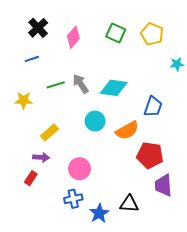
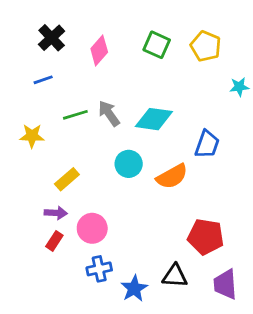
red pentagon: (150, 155) -> (206, 237), moved
pink circle: (80, 169) -> (92, 228), moved
red rectangle: (31, 178) -> (54, 241), moved
purple trapezoid: (163, 185) -> (225, 284), moved

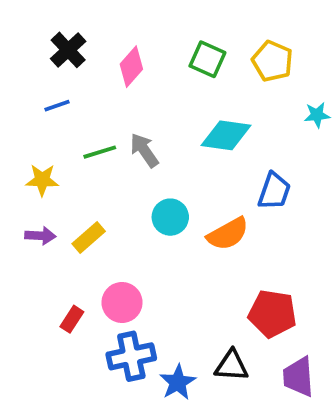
cyan diamond: (154, 119) -> (226, 135), moved
purple arrow: (56, 213) -> (40, 236), moved
blue cross: (99, 269) -> (131, 356), size x1.4

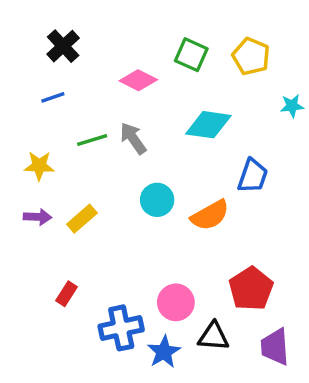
pink diamond: (131, 67) -> (138, 80), moved, turned 75
pink circle: (122, 302) -> (176, 302), moved
red pentagon: (272, 314) -> (251, 289), turned 30

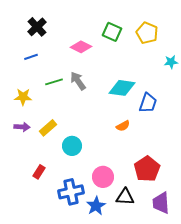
cyan diamond: (208, 125) -> (122, 88), moved
cyan circle: (157, 200) -> (72, 146), moved
orange semicircle: (210, 215) -> (123, 126), size x0.6

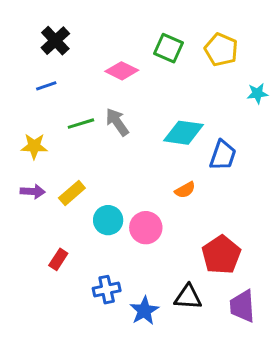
pink circle: (103, 177) -> (146, 228), moved
blue cross: (71, 192) -> (107, 290), size x0.7

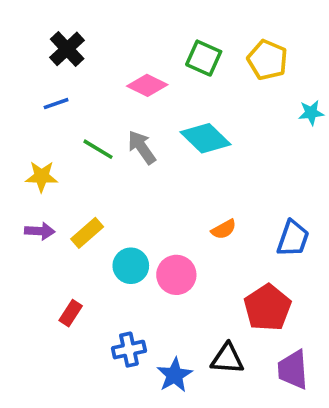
green line: (81, 124) -> (98, 149), turned 48
cyan diamond: (184, 133) -> (205, 138), moved, turned 36
blue trapezoid: (223, 155) -> (293, 238), moved

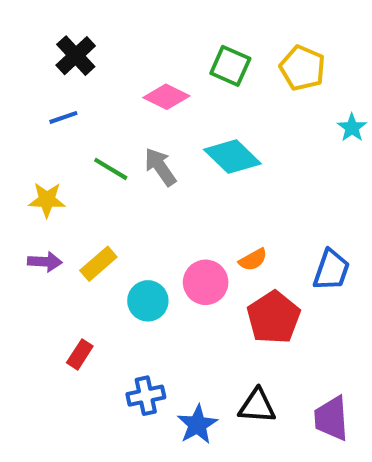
cyan star: (311, 113) -> (352, 128), turned -30
pink circle: (176, 275) -> (206, 282), moved
red pentagon: (267, 308) -> (274, 317), moved

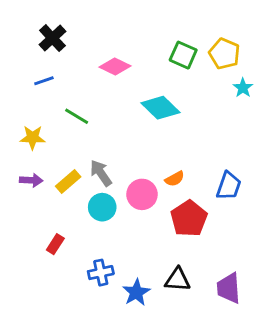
green square: (230, 66) -> (183, 55), moved
yellow pentagon: (302, 68) -> (224, 54), moved
gray arrow: (160, 167) -> (101, 173), moved

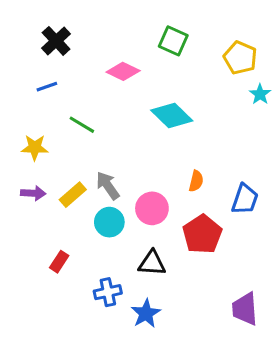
green square: (183, 55) -> (173, 41), moved
orange semicircle: (175, 179) -> (196, 181), moved, turned -48
black triangle: (178, 280) -> (152, 263), moved

